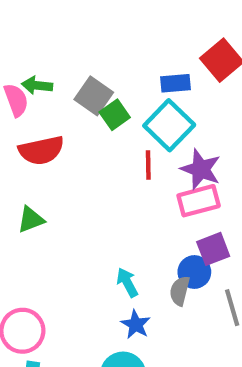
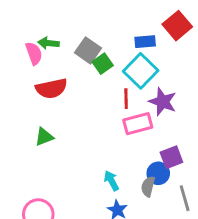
pink rectangle: (199, 201) -> (138, 124), moved

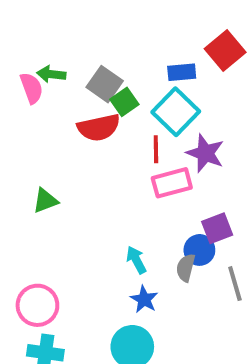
red semicircle: (51, 88) -> (99, 128), moved

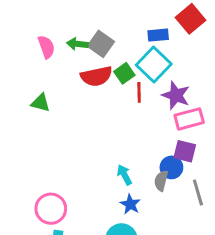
green arrow: (51, 74) -> (77, 44), moved
green square: (124, 102) -> (124, 73), moved
pink rectangle: (172, 183) -> (189, 119), moved
green triangle: (45, 201) -> (40, 103), moved, turned 36
purple square: (217, 228) -> (185, 151), turned 35

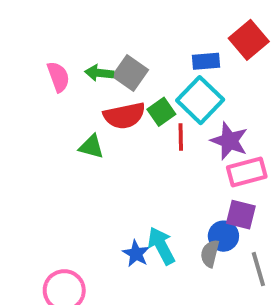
green triangle: (40, 103) -> (91, 147), moved
cyan arrow: (124, 175) -> (161, 246), size x1.4
blue star: (130, 204) -> (136, 254), moved

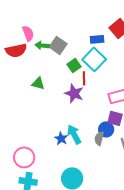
pink semicircle: (58, 77) -> (28, 33), moved
red semicircle: (124, 116) -> (16, 50), moved
purple star: (229, 141) -> (74, 93), moved

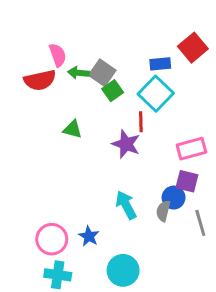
green square: (74, 65) -> (113, 91), moved
blue star: (61, 138) -> (89, 236), moved

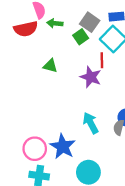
gray square: (102, 73) -> (90, 22), moved
blue star: (89, 236) -> (63, 146), size x1.6

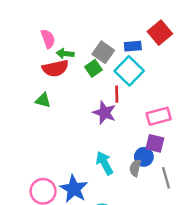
red semicircle: (26, 29) -> (55, 68), moved
green triangle: (50, 66) -> (43, 100), moved

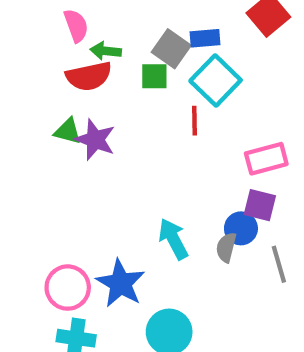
blue rectangle: (133, 46) -> (205, 38), moved
green square: (93, 68) -> (154, 76), turned 35
purple star: (105, 113) -> (95, 140), moved

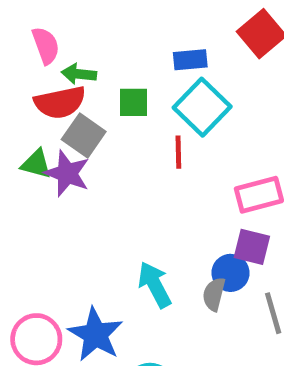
gray square: (171, 49) -> (84, 136), moved

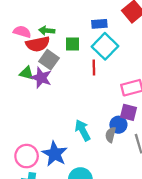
pink semicircle: (46, 46) -> (22, 32), moved, turned -54

